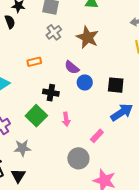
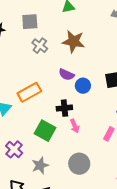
orange rectangle: (34, 62) -> (29, 92), moved, size x1.6
black cross: (51, 93) -> (64, 108), moved
gray circle: (78, 158) -> (79, 164), moved

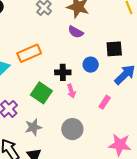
purple semicircle: (66, 75) -> (76, 32), moved
blue circle: (83, 86) -> (91, 65), moved

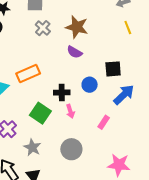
gray star: (33, 127) -> (32, 147), turned -30

